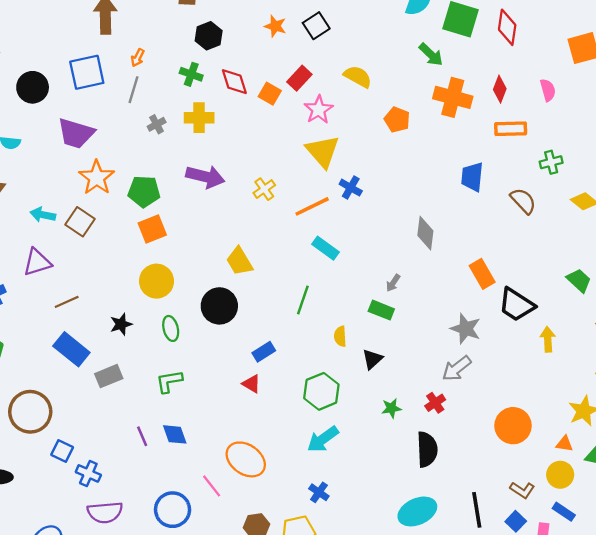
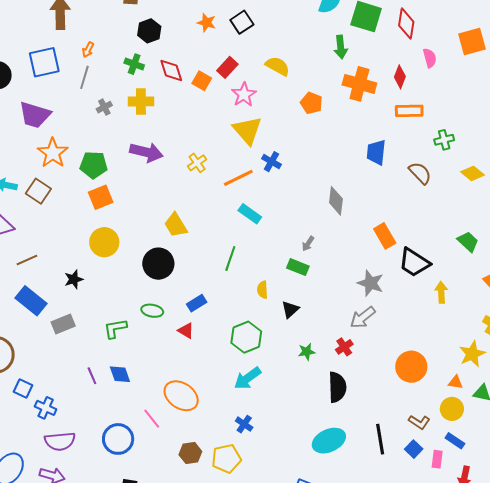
green arrow: (431, 55) -> (341, 47), turned 40
pink semicircle: (548, 90) -> (430, 58), moved
green ellipse: (171, 328) -> (152, 311), moved, turned -65

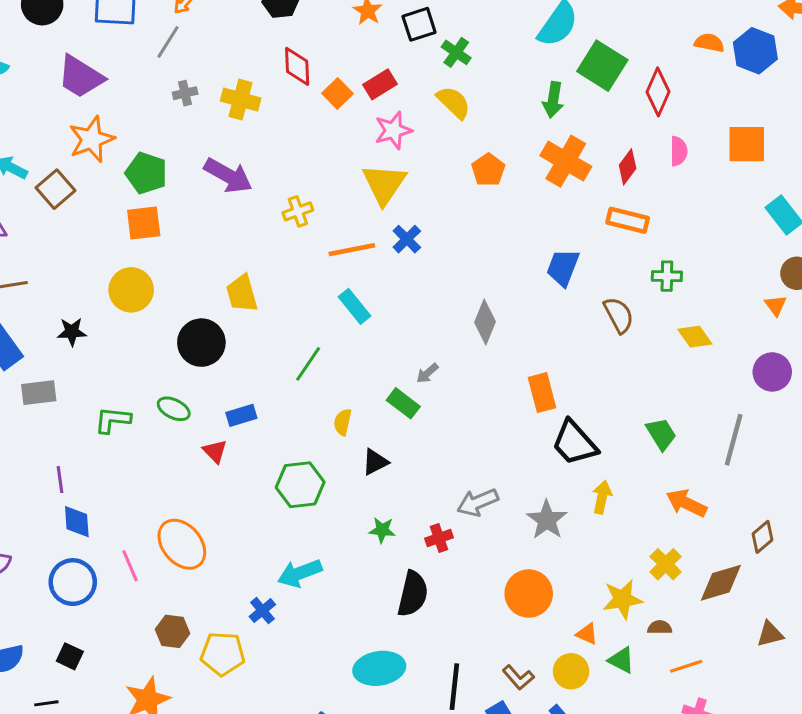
green cross: (134, 64) -> (456, 52), moved
gray star: (370, 283) -> (547, 520), moved
blue diamond: (120, 374) -> (77, 522), moved
cyan arrow: (247, 378) -> (300, 573), moved

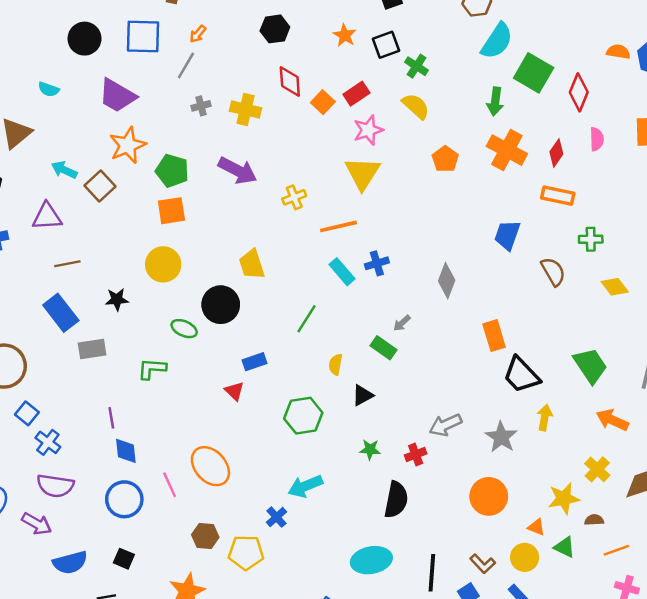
blue cross: (407, 239) -> (377, 263), moved, turned 30
green ellipse: (174, 409) -> (184, 329), moved
green trapezoid: (661, 434) -> (590, 365), size x1.4

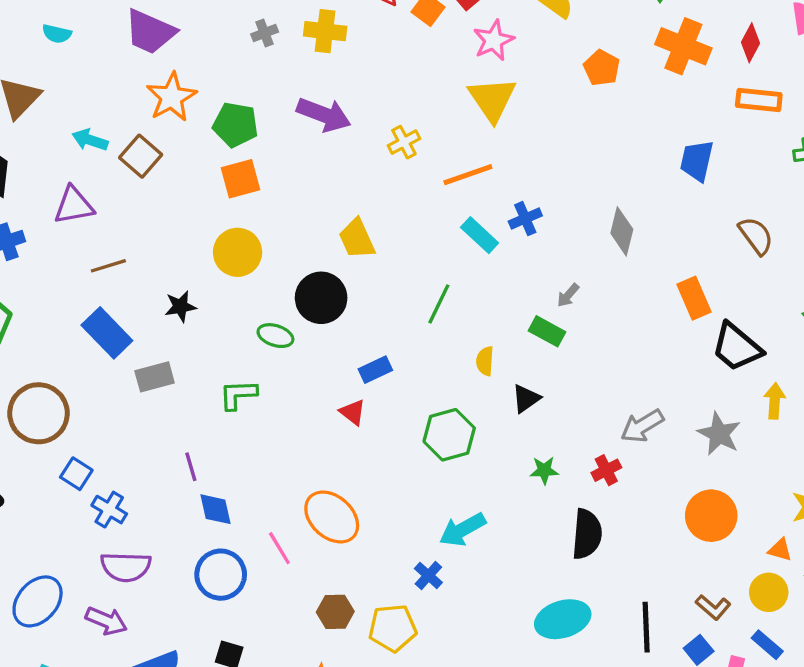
brown semicircle: (553, 272) -> (756, 236), moved

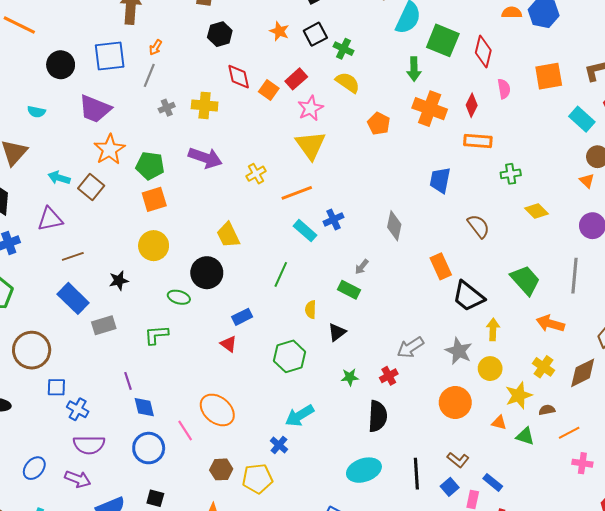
blue square: (76, 474) -> (56, 387), turned -30
yellow circle: (769, 592) -> (490, 369), moved
blue ellipse: (38, 601) -> (34, 468), size x0.7

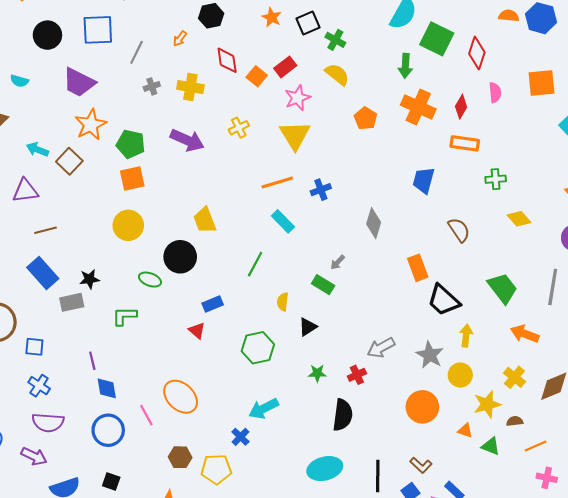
orange arrow: (156, 47) -> (180, 39), moved
yellow cross: (256, 174) -> (239, 128), moved
blue cross: (333, 219) -> (321, 190), moved
black star: (119, 281) -> (89, 279), moved
blue square: (56, 387) -> (34, 347), moved

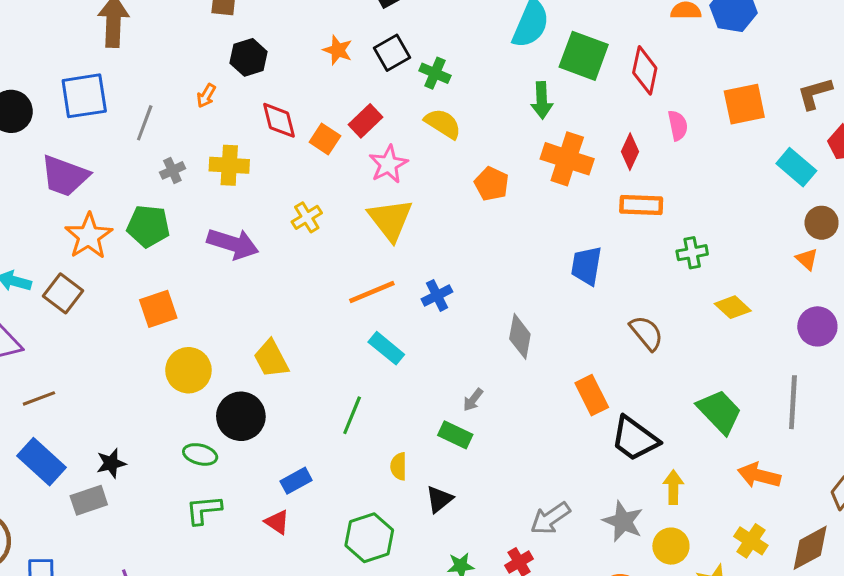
green pentagon: (131, 144) -> (148, 226), moved
yellow circle: (128, 225) -> (188, 370), moved
green L-shape: (124, 316) -> (204, 510), moved

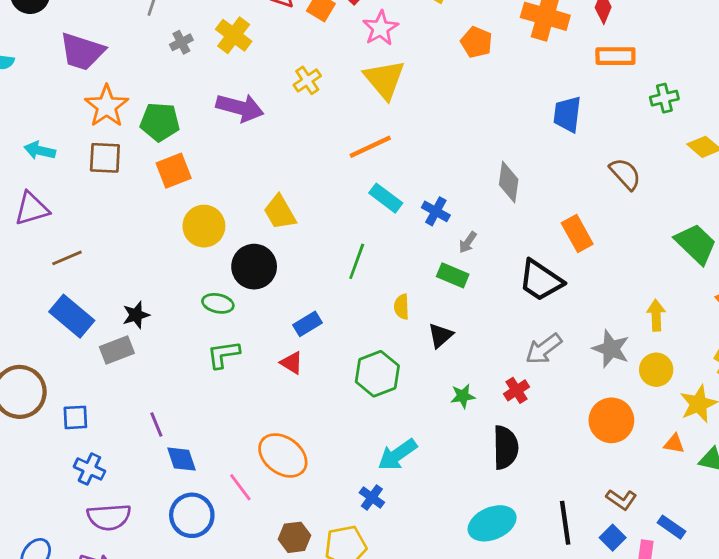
yellow cross: (229, 165) -> (234, 35), turned 36
green pentagon: (148, 226) -> (160, 122), moved
brown square: (63, 293) -> (105, 158), moved, turned -32
blue cross: (437, 295) -> (436, 211), moved, turned -32
black trapezoid: (635, 439) -> (541, 280), moved

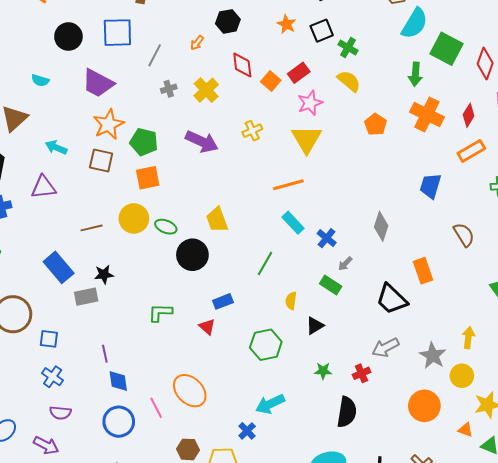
orange rectangle: (615, 56) -> (471, 151), turned -40
yellow circle: (204, 226) -> (134, 218), moved
brown line: (67, 258) -> (92, 228), moved
green ellipse: (218, 303) -> (166, 227), moved
purple semicircle: (109, 517) -> (60, 413), size x0.7

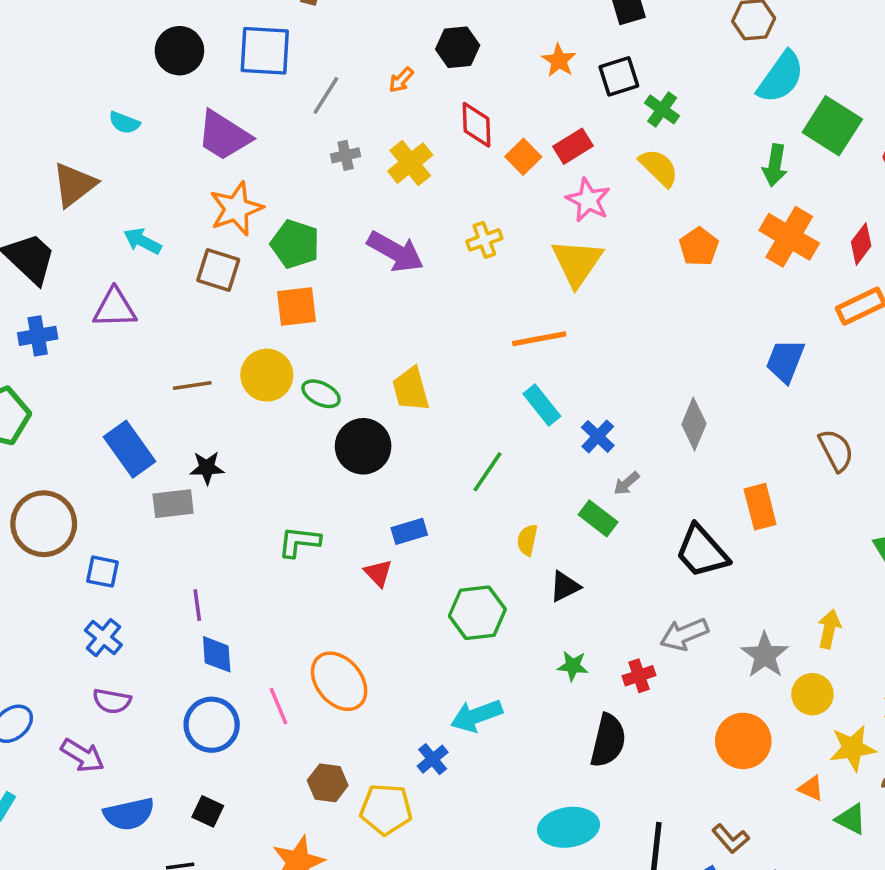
pink star: (310, 103) -> (588, 200), turned -30

